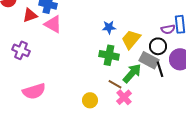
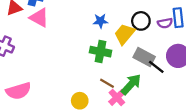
black circle: (158, 46) -> (141, 21), moved
black line: (160, 69) -> (156, 67), turned -35
green arrow: (132, 73) -> (131, 84), moved

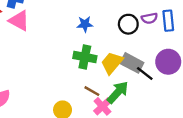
purple semicircle: (165, 23) -> (149, 18), moved
yellow trapezoid: (125, 34) -> (112, 63), moved

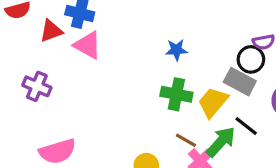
black circle: (128, 24) -> (251, 59), moved
gray rectangle: (132, 63) -> (240, 82), moved
black line: (145, 73) -> (246, 126), moved

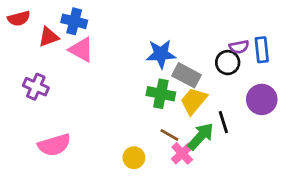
blue star: (176, 50) -> (161, 54), size x1.5
gray rectangle: (240, 82) -> (186, 75), moved
black line: (246, 126) -> (223, 122), turned 35

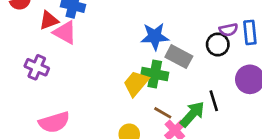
pink triangle: (81, 50) -> (65, 32), moved
yellow trapezoid: (194, 101) -> (136, 83), moved

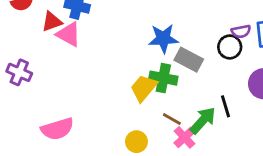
purple cross: (37, 67) -> (19, 72), moved

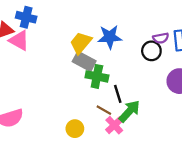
blue star: (163, 39) -> (110, 37), moved
gray rectangle: (189, 60) -> (84, 61), moved
yellow trapezoid: (144, 88) -> (81, 43), moved
black line: (225, 106) -> (118, 94), moved

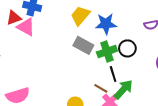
yellow trapezoid: (81, 43) -> (80, 16), moved
black circle: (151, 51) -> (127, 48), moved
green cross: (97, 76) -> (107, 52), moved, turned -30

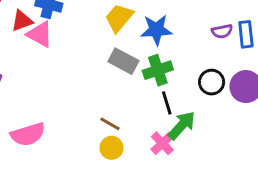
black circle: (127, 48) -> (212, 82), moved
brown line: (101, 88) -> (110, 124), moved

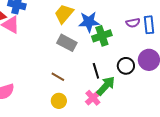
green cross: (158, 70) -> (102, 36), moved
black circle: (212, 82) -> (126, 66), moved
brown line: (110, 124) -> (58, 77), moved

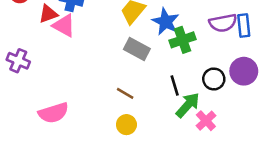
blue star: (89, 22) -> (166, 22), turned 30
purple semicircle: (133, 23) -> (223, 23), size x1.5
pink cross: (93, 98) -> (206, 121), moved

